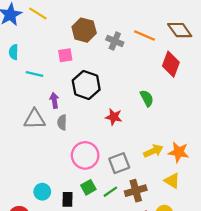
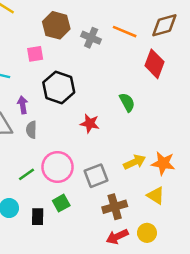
brown diamond: (180, 30) -> (164, 25), turned -70
green line: (110, 192) -> (26, 174), moved

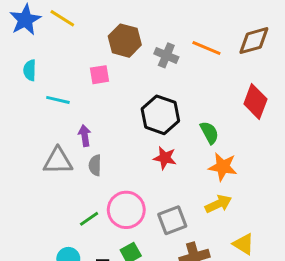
red diamond: (154, 64) -> (255, 101), moved
black hexagon: (59, 87) -> (160, 115), moved
orange star: (163, 163) -> (223, 167), moved

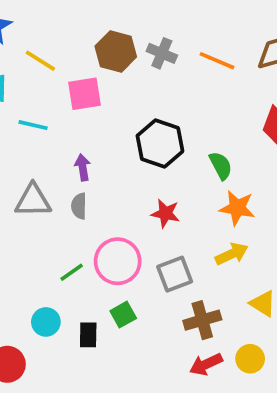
yellow line: (62, 18) -> (40, 61), moved
gray cross: (166, 55) -> (162, 53), moved
pink square: (99, 75) -> (85, 94), size x1.4
purple arrow: (85, 136) -> (83, 167), moved
red star: (165, 158) -> (165, 213), moved

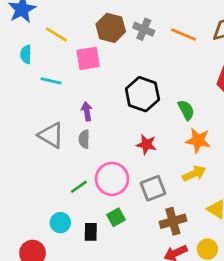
gray triangle: (33, 201) -> (51, 135), turned 32

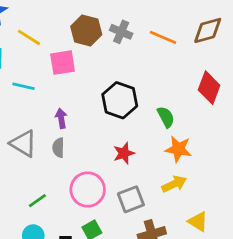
red star: (146, 144) -> (124, 153), turned -30
green line: (79, 187) -> (37, 201), moved

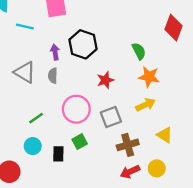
black hexagon: (120, 100) -> (83, 44), moved

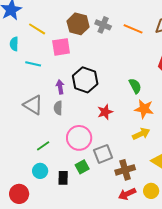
gray square: (111, 117) -> (103, 154), moved

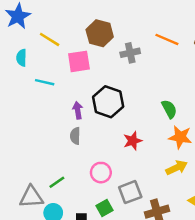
gray cross: (103, 25) -> (130, 53), moved, turned -35
gray triangle: (33, 105) -> (31, 197), moved, turned -35
pink circle: (79, 138) -> (101, 173), size x0.7

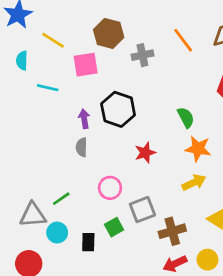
orange line: (167, 39) -> (183, 40), turned 30

